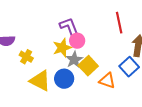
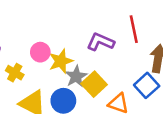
purple L-shape: (69, 27) -> (100, 42), moved, turned -45
pink circle: (77, 41) -> (40, 52), moved

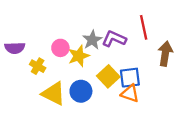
gray star: (76, 76) -> (92, 40), moved
blue square: (147, 85) -> (130, 78), moved, turned 35

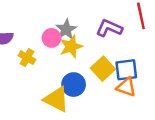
gray star: (92, 40) -> (66, 29), moved
yellow triangle: (54, 94) -> (56, 99), moved

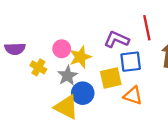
gray star: (66, 29) -> (68, 76), moved
yellow square: (103, 69) -> (111, 78), turned 30
blue square: (126, 70) -> (131, 62), moved

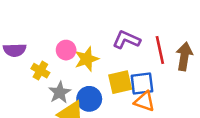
red line: (147, 28) -> (160, 50), moved
blue square: (131, 62) -> (142, 83), moved
gray star: (68, 76) -> (60, 92), moved

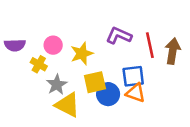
pink circle: (66, 50) -> (53, 45), moved
yellow square: (120, 82) -> (95, 82), moved
blue circle: (89, 99) -> (108, 94), moved

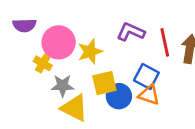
purple semicircle: (15, 45) -> (24, 25), moved
pink circle: (53, 45) -> (59, 42), size x1.6
blue square: (133, 76) -> (146, 76), turned 35
gray star: (57, 85) -> (62, 86), turned 30

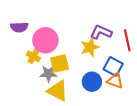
yellow star: (90, 52) -> (90, 47), moved
yellow square: (104, 83) -> (60, 63), moved

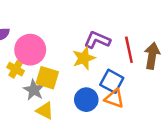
yellow square: (60, 63) -> (47, 78), turned 30
gray star: (48, 74) -> (34, 90), turned 30
yellow triangle: (58, 91) -> (45, 111), size x0.7

